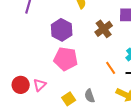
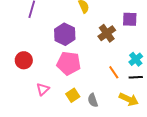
red circle: (21, 85) -> (24, 60), moved
yellow square: (69, 99) -> (73, 95), moved

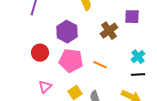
red circle: (24, 60) -> (40, 53), moved
orange line: (114, 72) -> (100, 65), moved, turned -32

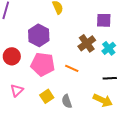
brown cross: (109, 31) -> (87, 43), moved
cyan cross: (138, 57) -> (109, 48), moved

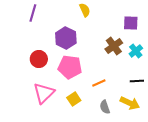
orange line: (72, 68) -> (99, 83), moved, turned -48
pink triangle: (17, 90) -> (44, 93), size x1.6
gray semicircle: (67, 101) -> (105, 107), moved

